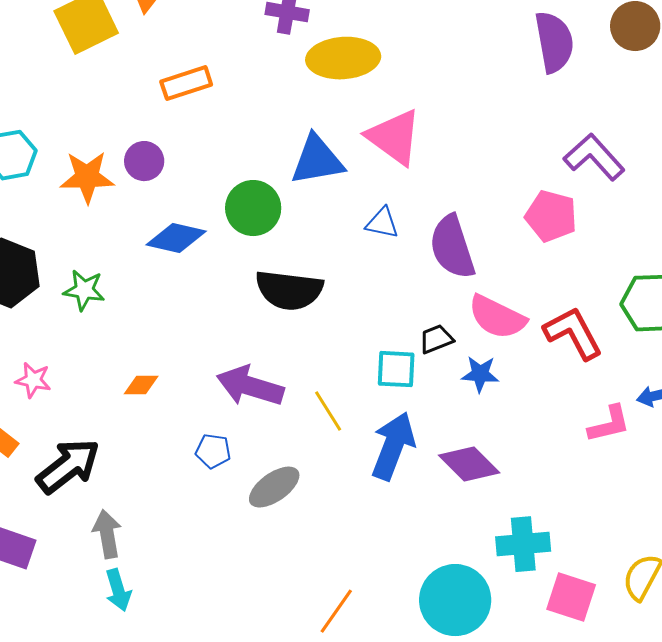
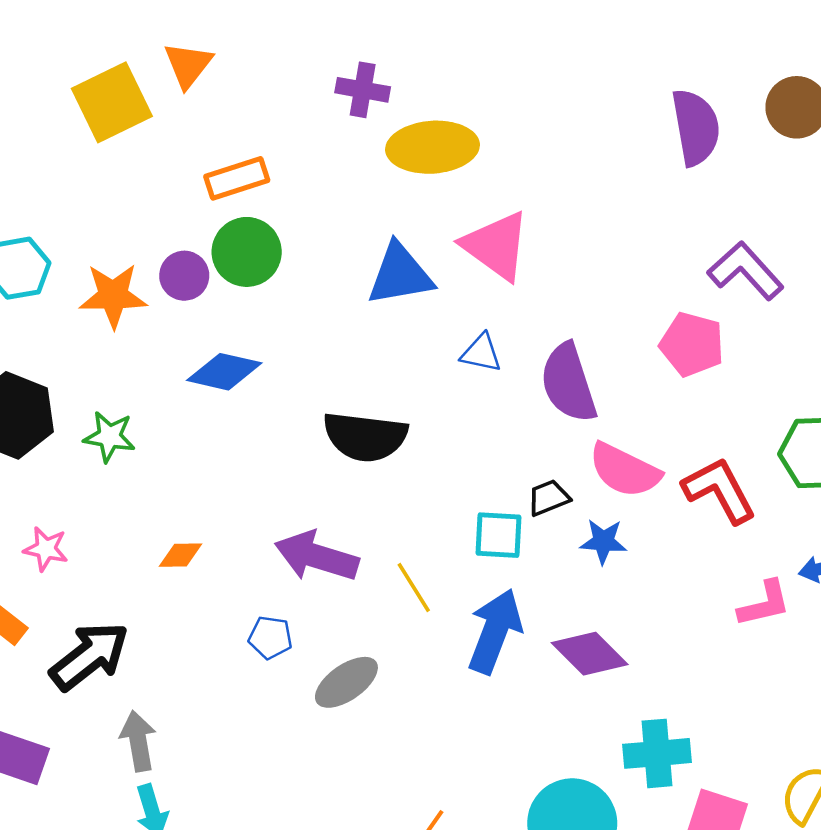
green circle: (253, 208) -> (247, 252), moved

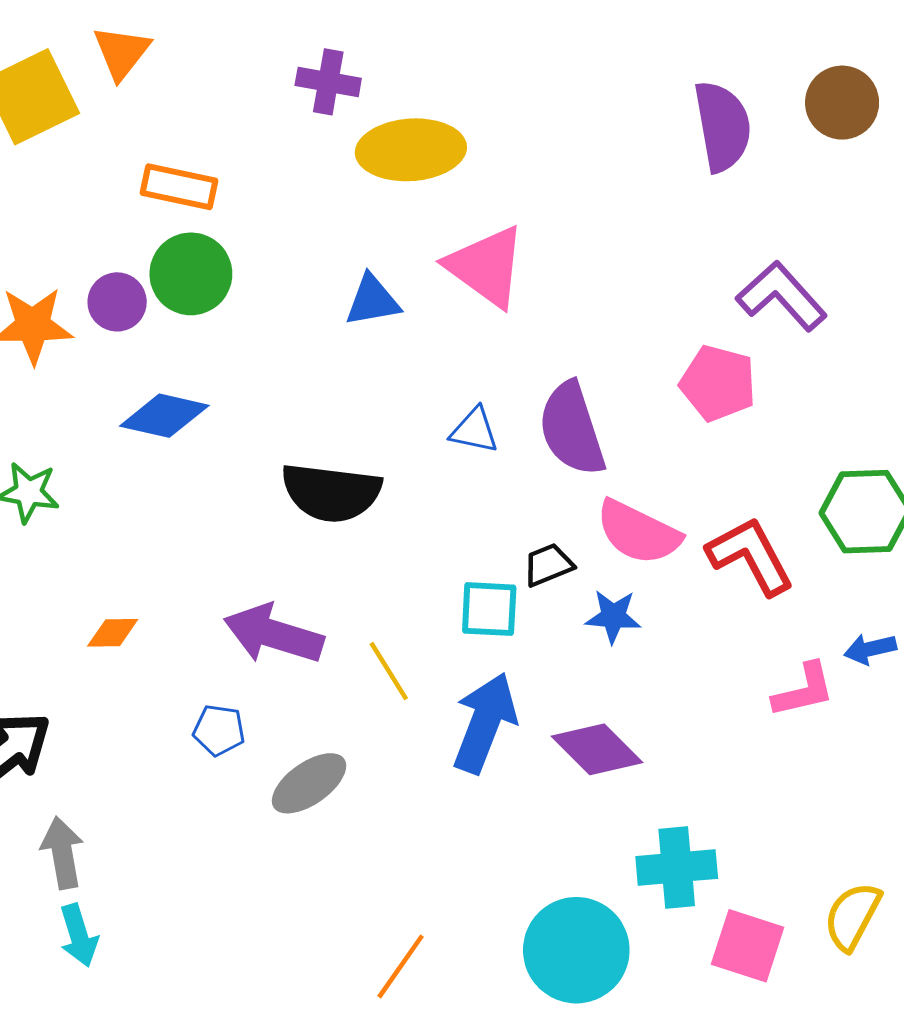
orange rectangle: (237, 178) -> (179, 187), turned 30
blue triangle: (400, 274) -> (373, 300), size x0.7
blue triangle: (481, 353) -> (474, 430), moved

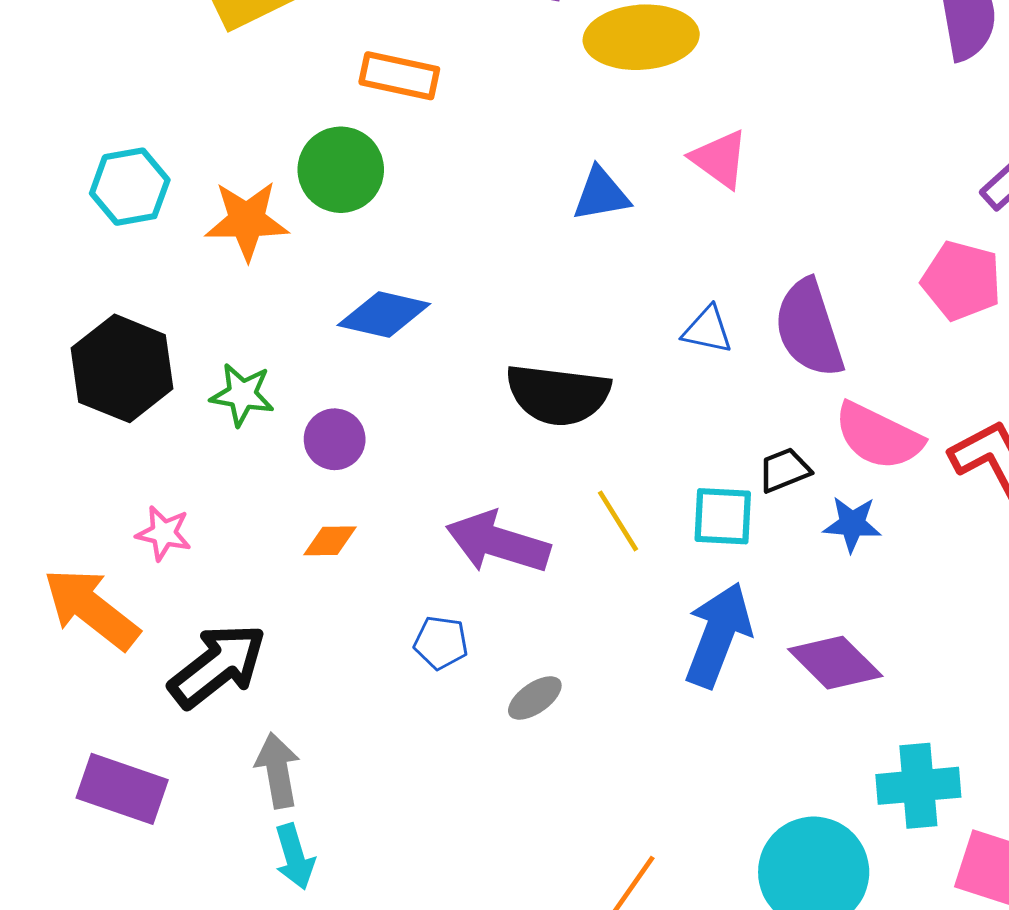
pink triangle: (486, 267) -> (720, 159), size x0.7
green circle: (191, 274) -> (341, 170), moved
purple circle: (117, 302) -> (335, 439), moved
yellow line: (389, 671) -> (618, 521), moved
gray ellipse: (309, 783) -> (535, 698), size x0.7

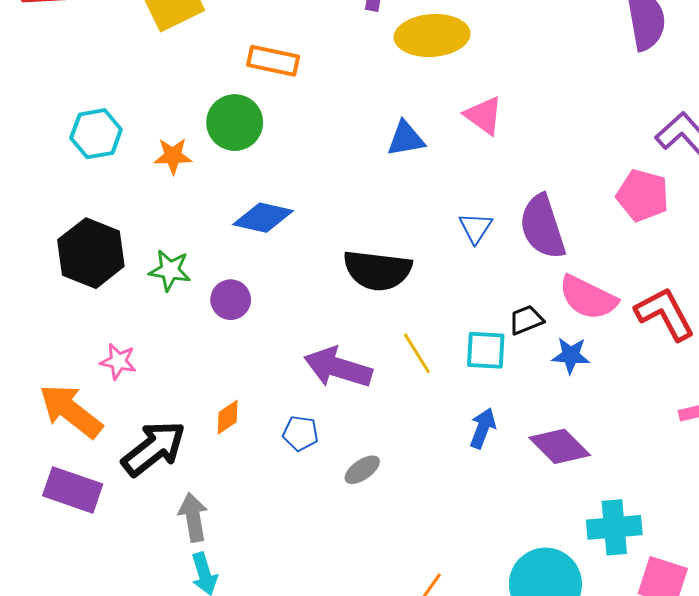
orange star: (247, 221) -> (173, 156), size x0.7
blue triangle: (707, 330) -> (476, 228), turned 51
orange diamond: (330, 541) -> (228, 417), moved, turned -33
blue arrow: (718, 635) -> (483, 428), size x0.6
purple rectangle: (122, 789) -> (73, 490), moved

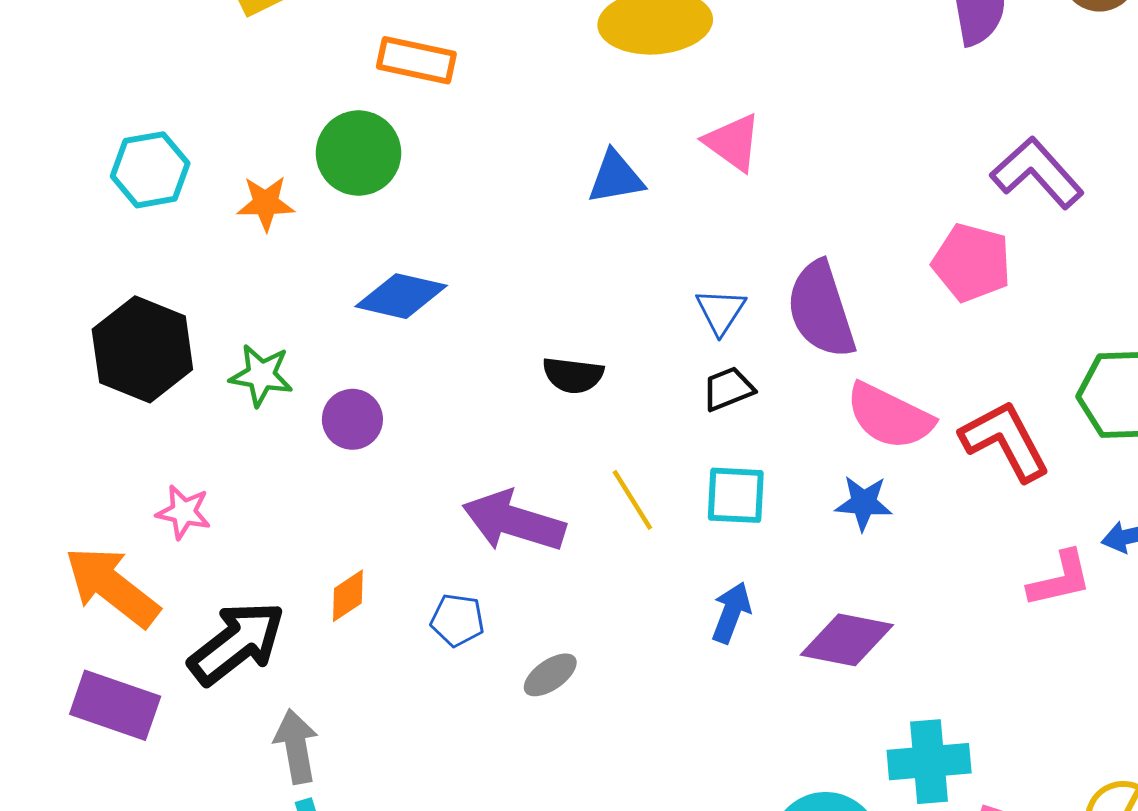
black semicircle: (377, 270) -> (573, 375), size x0.6
black trapezoid: (526, 320) -> (728, 389), moved
purple diamond: (560, 446) -> (847, 640), turned -34

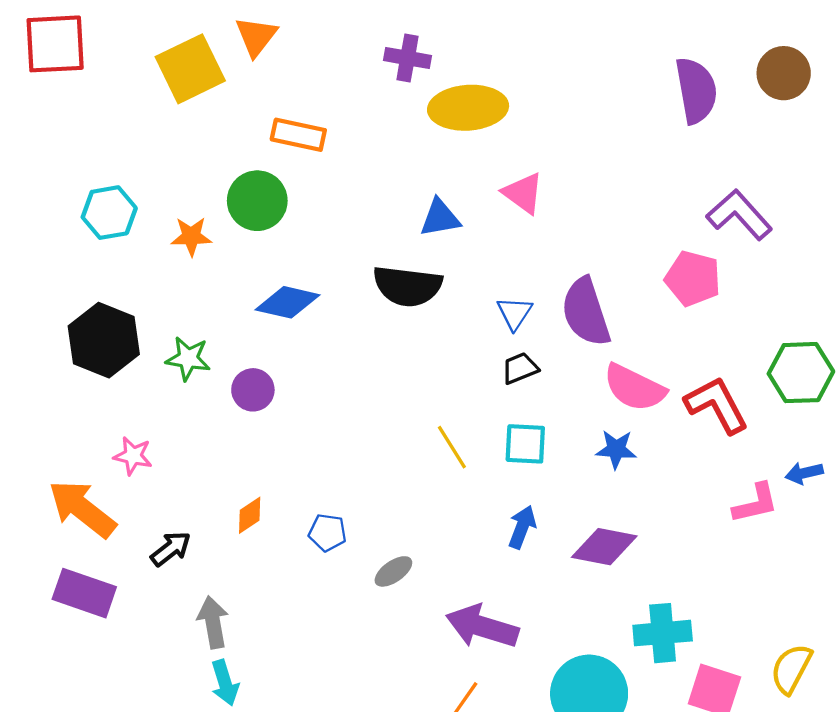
black semicircle: (573, 375) -> (407, 286), moved, size x1.6
purple arrow: (514, 521) -> (482, 627), moved
black arrow: (237, 643) -> (171, 549), size x0.6

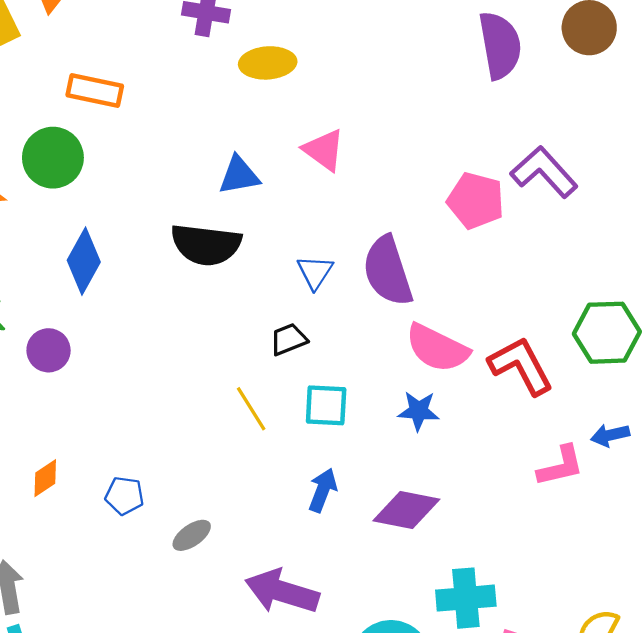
yellow ellipse: (468, 108) -> (268, 63), size x0.7
pink pentagon: (693, 279) -> (476, 201), moved
blue diamond: (288, 302) -> (84, 261), turned -74
black trapezoid: (520, 368) -> (289, 339), moved

